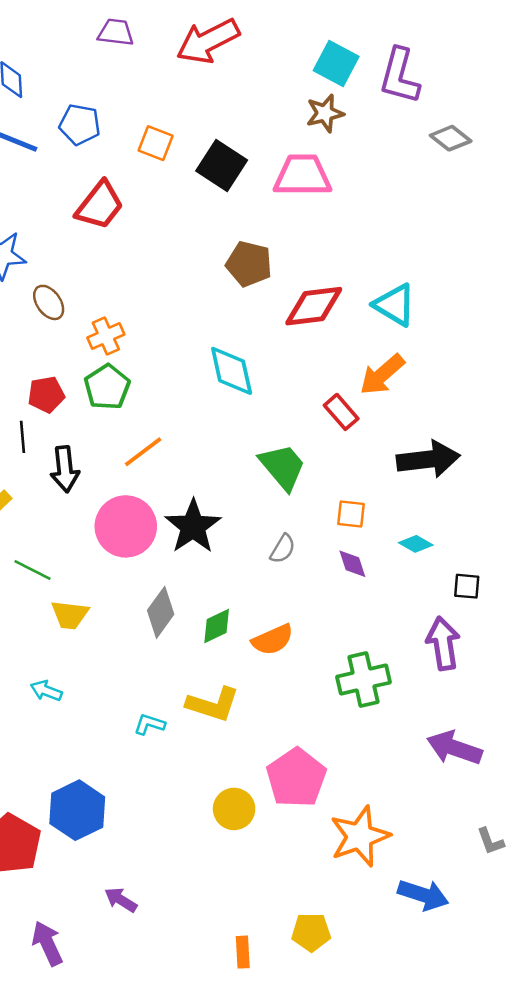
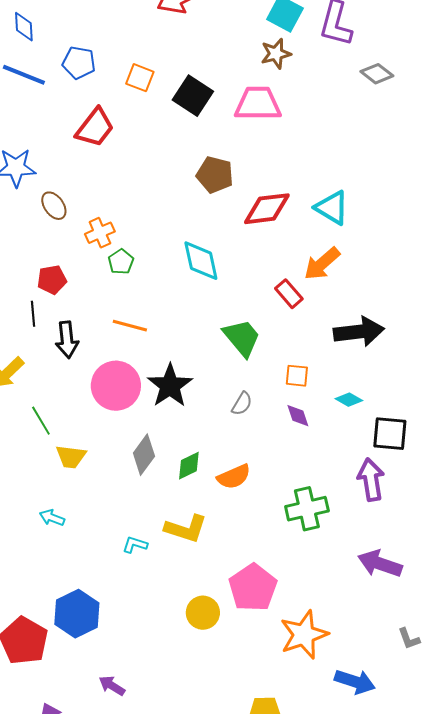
green pentagon: (107, 387) -> (121, 262), moved, size x0.7
orange line: (143, 452) -> (130, 326), turned 52
green line: (32, 570) -> (41, 421), turned 32
black square: (467, 586) -> (390, 434), size x1.6

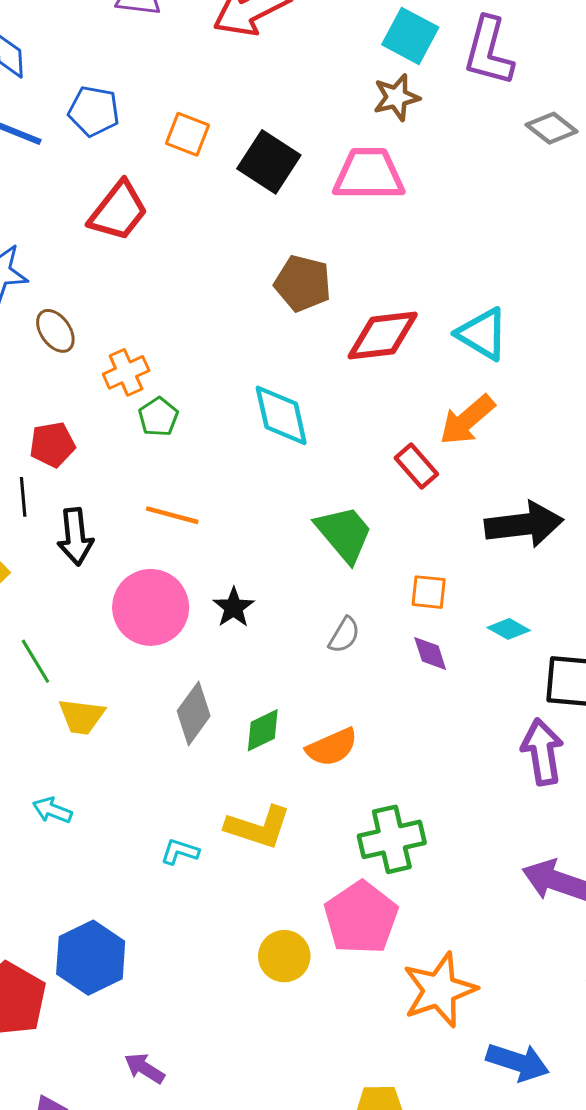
black star: (170, 386) -> (234, 607), size x0.6
green cross: (307, 509) -> (392, 839), moved

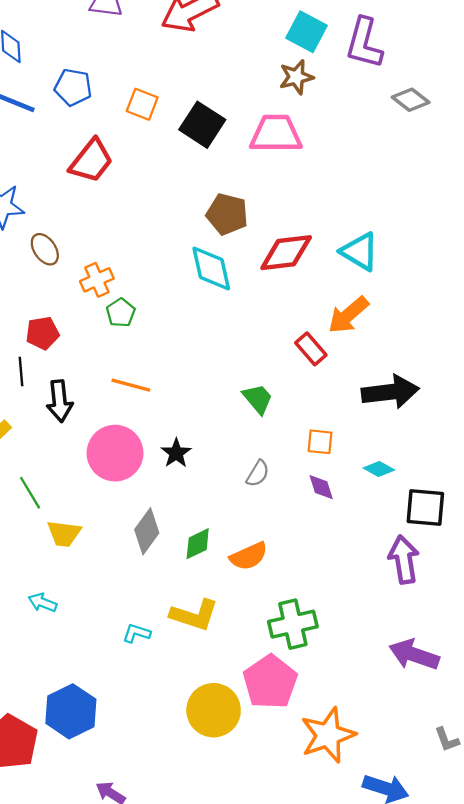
cyan diamond: (281, 415) -> (211, 268), moved
green trapezoid: (344, 534) -> (258, 399), size x0.7
yellow circle: (284, 956) -> (214, 710), size x1.4

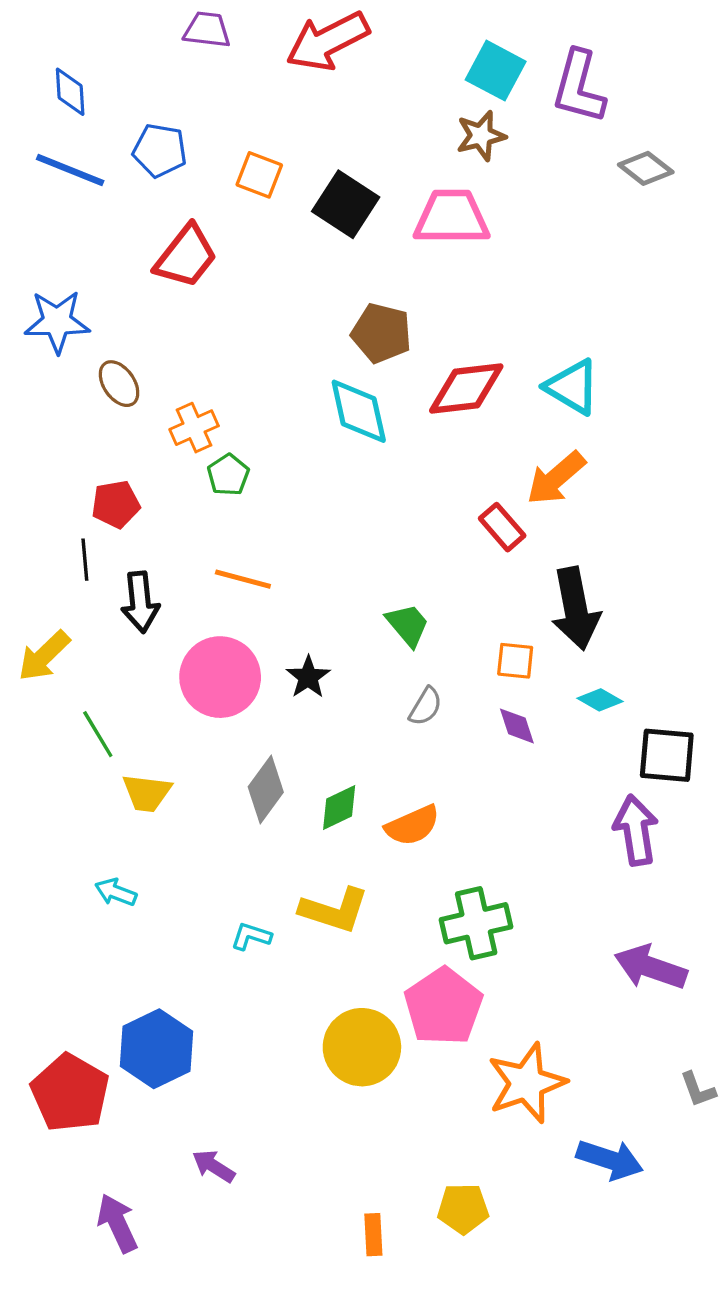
black arrow: (390, 392) -> (576, 609), moved, turned 86
green trapezoid: (258, 399) -> (408, 625), moved

